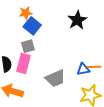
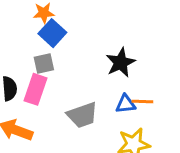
black star: (77, 20) -> (121, 63), moved

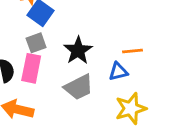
black star: (121, 63) -> (78, 50), moved
orange line: (142, 101) -> (132, 51), moved

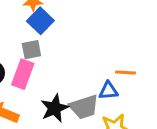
black star: (78, 50) -> (55, 108), moved
gray trapezoid: (79, 87) -> (84, 107), moved

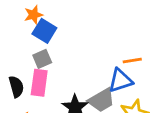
blue triangle: (108, 91) -> (120, 80), size x1.4

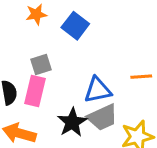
blue square: (44, 31) -> (75, 26), moved
blue triangle: (120, 80) -> (98, 90), moved

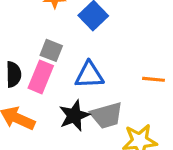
gray square: (41, 65) -> (51, 50), turned 30
blue triangle: (98, 90) -> (89, 75), moved

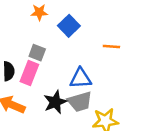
blue triangle: (89, 75) -> (81, 78), moved
orange line: (153, 79) -> (111, 46), moved

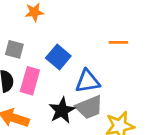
blue square: (69, 26) -> (58, 57), moved
gray square: (37, 53) -> (14, 49), moved

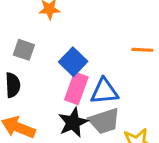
pink rectangle: (30, 81) -> (76, 88), moved

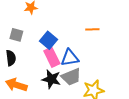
pink rectangle: (76, 88) -> (52, 57), turned -42
black star: (73, 122) -> (51, 79), turned -30

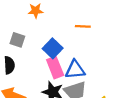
orange line: (92, 29) -> (83, 26), moved

